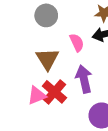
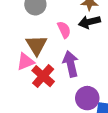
pink triangle: (37, 95) -> (25, 62), moved

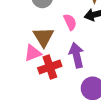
red cross: (43, 76) -> (50, 67), turned 30

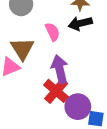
red cross: (50, 67) -> (56, 91), moved, turned -30

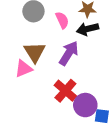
pink semicircle: (52, 32) -> (62, 20), moved
purple arrow: (60, 69) -> (69, 53), moved, turned 45

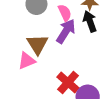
black arrow: (88, 29) -> (90, 21), turned 84
purple arrow: (69, 53) -> (66, 31), moved

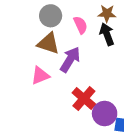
purple arrow: (66, 31) -> (70, 59), moved
brown triangle: (38, 44) -> (48, 43), moved, turned -40

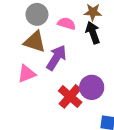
pink semicircle: (80, 25) -> (67, 23), turned -48
purple circle: (105, 113) -> (92, 87), moved

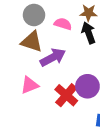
purple arrow: (56, 58) -> (53, 57), turned 30
pink triangle: (27, 74) -> (30, 85), moved

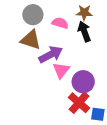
pink triangle: (30, 85) -> (61, 70), moved, turned -30
red cross: (66, 95) -> (79, 103), moved

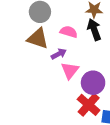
pink semicircle: (60, 23) -> (69, 32), moved
purple arrow: (51, 54) -> (59, 54), size x0.6

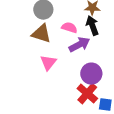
purple arrow: (59, 54) -> (79, 45), moved, size x1.5
pink triangle: (70, 71) -> (48, 63), moved

